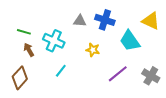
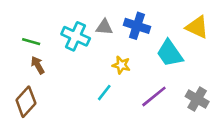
cyan cross: (54, 41) -> (76, 36), moved
cyan line: (61, 71) -> (104, 93), moved

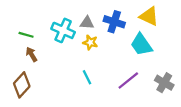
yellow triangle: (197, 27) -> (149, 16), moved
yellow star: (121, 65) -> (90, 42), moved
cyan line: (104, 93) -> (87, 77), turned -64

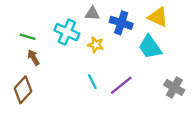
gray triangle: (87, 23) -> (92, 14), moved
purple line: (128, 80) -> (121, 85), moved

